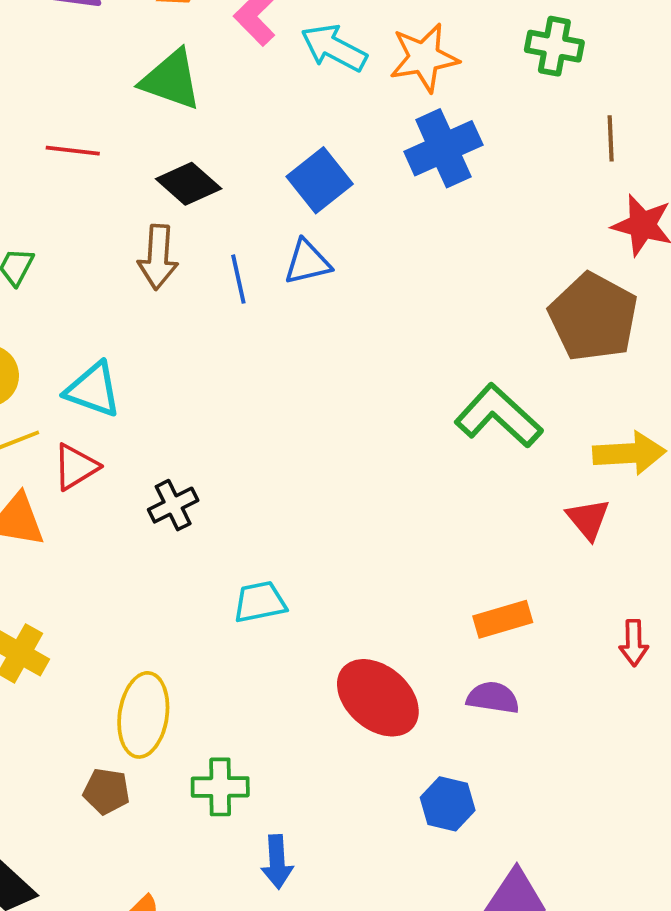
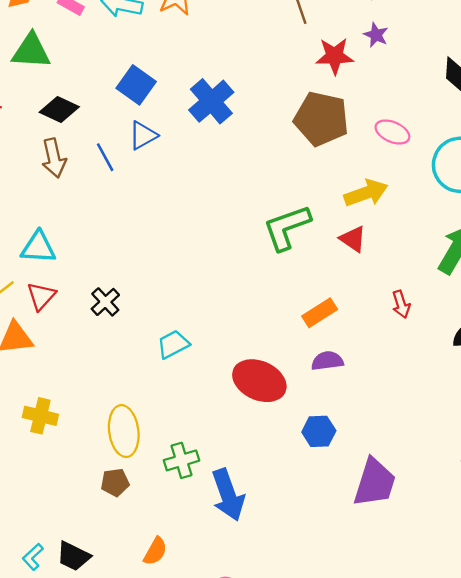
blue cross: (443, 148) -> (211, 101), moved
green L-shape: (498, 416) -> (287, 227), moved, turned -46
blue arrow: (277, 862) -> (228, 495), size x1.6

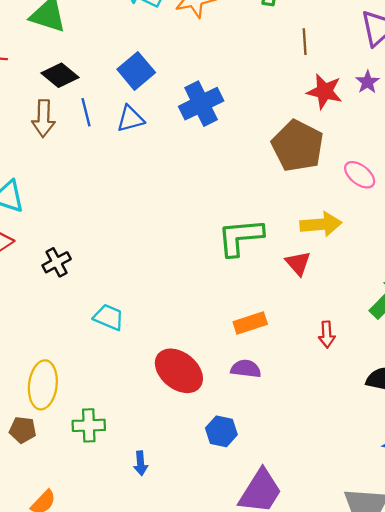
blue line: (105, 157) -> (86, 112), moved
cyan trapezoid: (173, 344) -> (109, 317), turned 36
blue arrow: (228, 495) -> (141, 463), moved, size x0.5

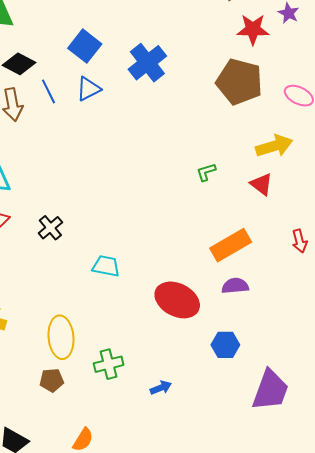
green L-shape: (240, 237) -> (206, 172), size x0.5
orange rectangle: (250, 323) -> (231, 245), size x1.4
blue arrow: (141, 463) -> (161, 388), turned -95

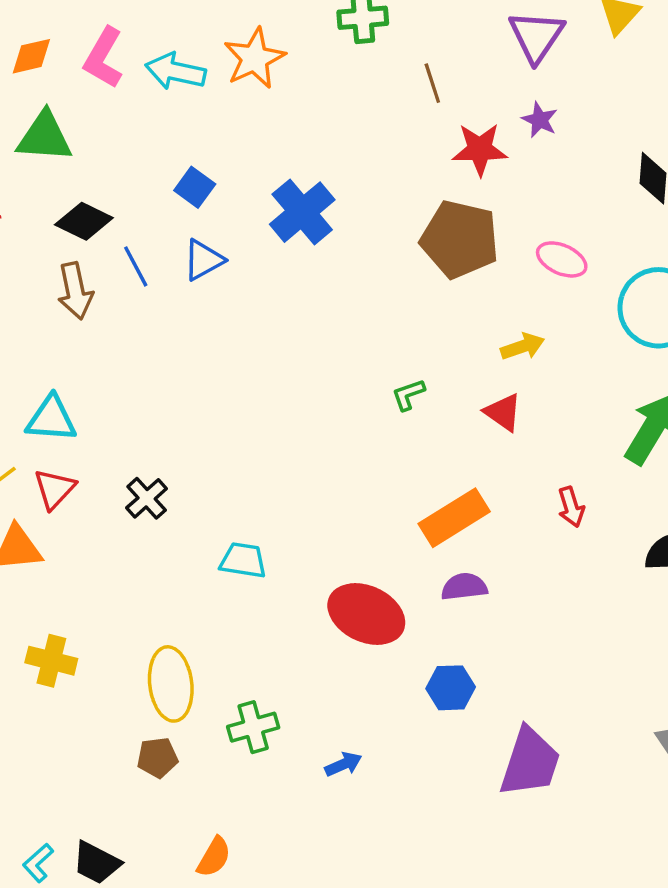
blue square: (85, 46) -> (195, 187), size x0.7
yellow arrow: (274, 146) -> (523, 347), size x0.7

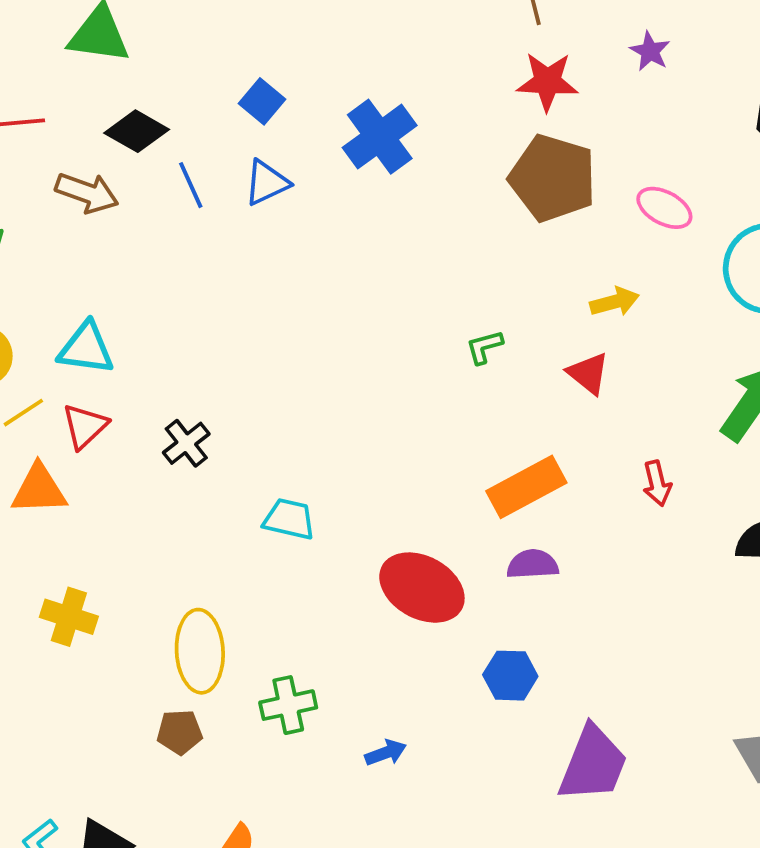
red star: (480, 149) -> (547, 82), moved
brown arrow: (75, 291) -> (87, 193), moved, turned -62

